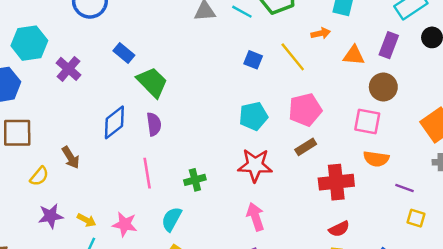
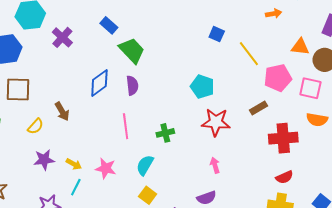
orange triangle: (354, 55) -> (300, 47), moved
yellow line: (293, 57) -> (249, 54), moved
pink pentagon: (305, 110) -> (278, 78), moved
cyan pentagon: (253, 116) -> (202, 87), moved, turned 30
pink arrow: (255, 217) -> (215, 165), size x0.7

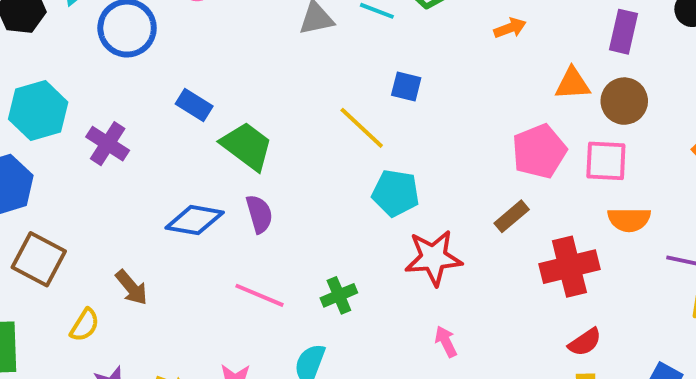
yellow line: (249, 54) -> (362, 128), moved
blue diamond: (99, 83) -> (195, 220), turned 56
brown square: (18, 90) -> (39, 259), turned 36
pink line: (126, 126) -> (260, 295), turned -50

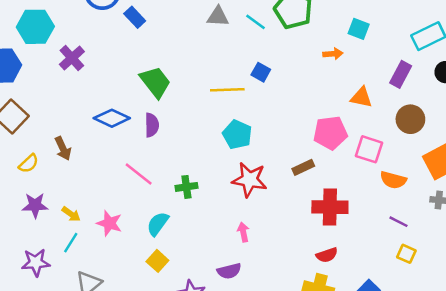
brown circle: (624, 101) -> (410, 119), moved
blue rectangle: (194, 105) -> (135, 17), moved
yellow line: (362, 128) -> (227, 90), turned -60
orange semicircle: (629, 220) -> (393, 180), moved

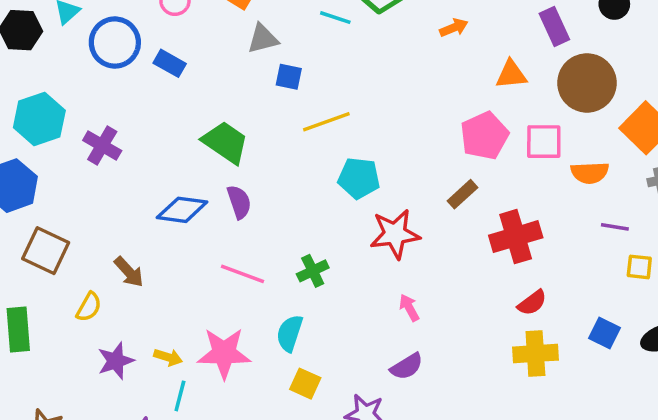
gray triangle: (218, 17) -> (263, 39), moved
blue square: (261, 72) -> (289, 77), moved
purple rectangle: (401, 74) -> (554, 27), turned -35
brown circle: (410, 119) -> (587, 83), size x1.4
pink star: (109, 223) -> (224, 353), size x1.4

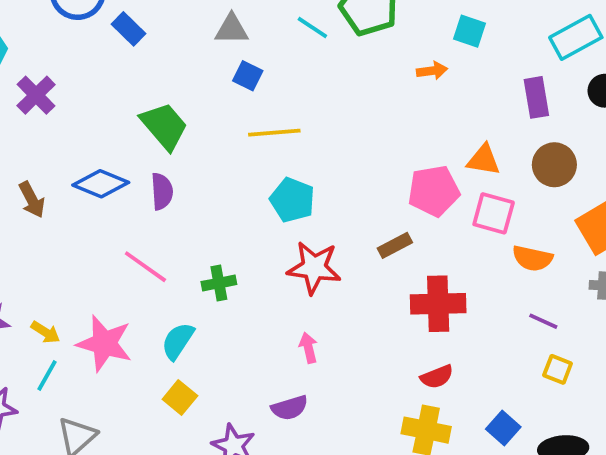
orange triangle: (511, 75) -> (484, 160), moved
brown circle: (587, 83) -> (554, 165), size x0.7
brown arrow: (129, 272) -> (32, 200), moved

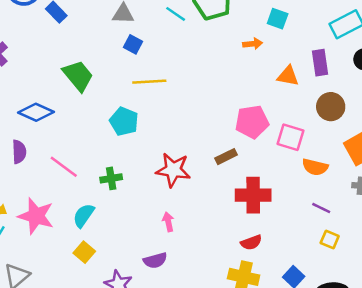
orange triangle: (484, 160) -> (288, 76), moved
purple semicircle: (162, 191) -> (19, 152), moved
cyan pentagon: (292, 200) -> (124, 121), moved

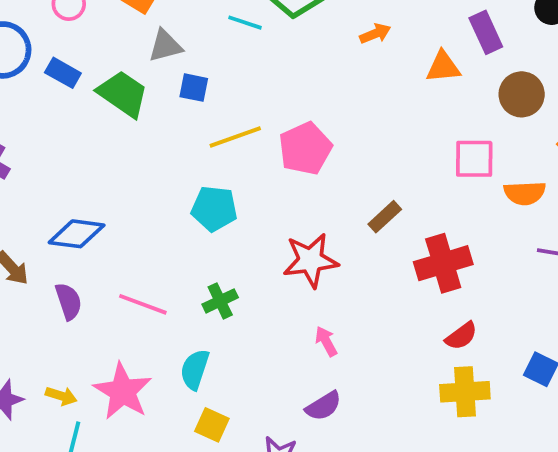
green trapezoid: (78, 76) -> (123, 94), moved
pink pentagon: (252, 122) -> (305, 148), moved
pink star: (36, 216) -> (123, 391), turned 30

